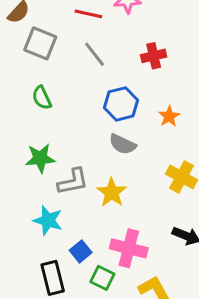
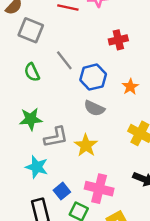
gray line: (95, 54) -> (64, 60), moved

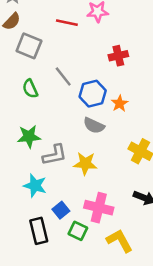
orange star: (130, 87) -> (120, 103), moved
yellow star: (86, 145) -> (85, 164), turned -30

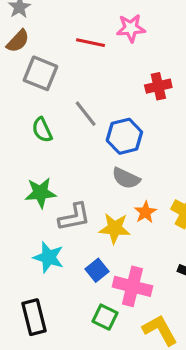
orange star: (120, 103) -> (145, 212), moved
blue square: (61, 210) -> (97, 270), moved
black rectangle: (39, 231) -> (34, 317), moved

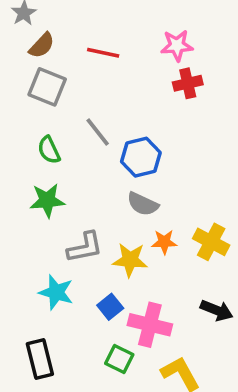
pink star: (131, 28) -> (177, 45), moved
brown semicircle: (18, 41) -> (42, 45), moved
red cross: (158, 86) -> (188, 83), moved
green star: (40, 193) -> (47, 200), moved
orange star: (145, 212) -> (164, 242), turned 30

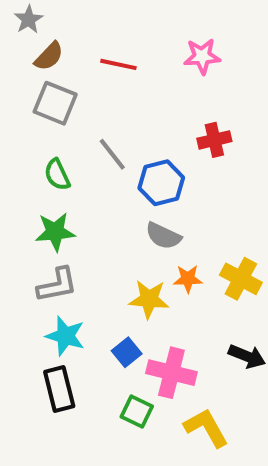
red cross: (188, 83) -> (214, 140), moved
gray L-shape: (85, 247) -> (57, 285), moved
black rectangle: (40, 359) -> (59, 389), moved

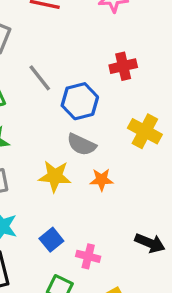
yellow cross: (241, 279) -> (145, 131), moved
yellow star: (149, 299) -> (55, 176), moved
pink cross: (171, 373) -> (88, 256), size x0.6

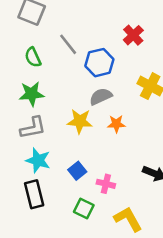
red cross: (123, 66) -> (133, 35), turned -30
gray semicircle: (81, 145) -> (101, 96), turned 130

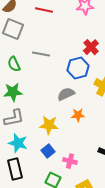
gray line: (68, 44) -> (41, 54), turned -42
blue hexagon: (99, 63) -> (78, 68), moved
yellow star: (80, 121) -> (49, 125), moved

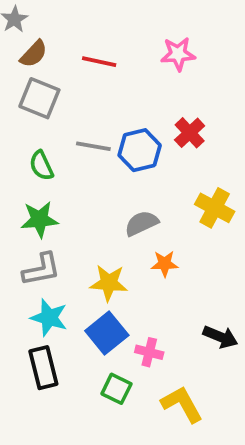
blue hexagon: (78, 68) -> (140, 150), moved
blue square: (48, 151) -> (107, 333), size x1.5

